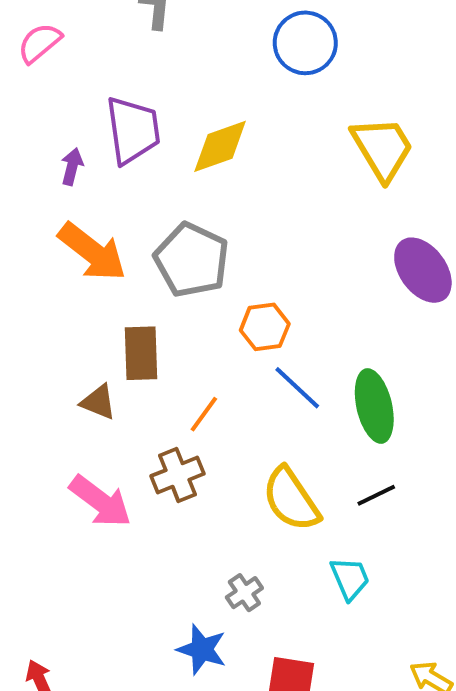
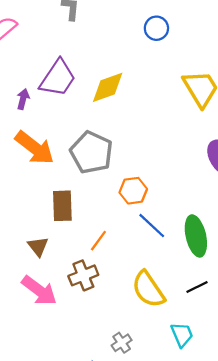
blue circle: (305, 43) -> (156, 28), size x0.7
purple trapezoid: (133, 130) -> (58, 78), turned 42
brown triangle: (98, 402) -> (38, 246), moved, turned 30

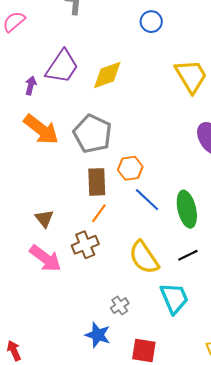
brown rectangle: (62, 206) -> (97, 182), moved
cyan trapezoid: (182, 335) -> (174, 298), size x1.4

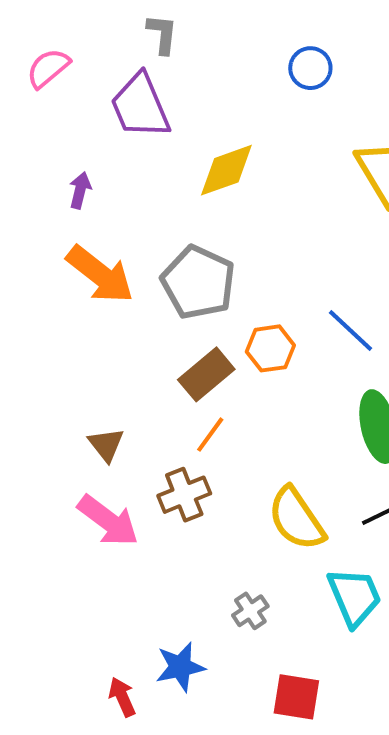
purple trapezoid: (62, 67) -> (140, 106), moved, turned 123
brown rectangle: (97, 182) -> (206, 374), turned 52
blue line: (147, 200) -> (350, 330), moved
blue star: (98, 335) -> (180, 667), moved, turned -30
red arrow: (14, 351) -> (122, 697), moved

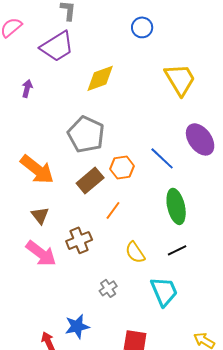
purple trapezoid: (140, 106) -> (57, 46), turned -99
orange arrow: (100, 274) -> (37, 169), moved
orange line: (210, 435) -> (113, 210), moved
yellow semicircle: (296, 519) -> (135, 252), size x0.7
gray cross: (250, 611) -> (108, 288), moved

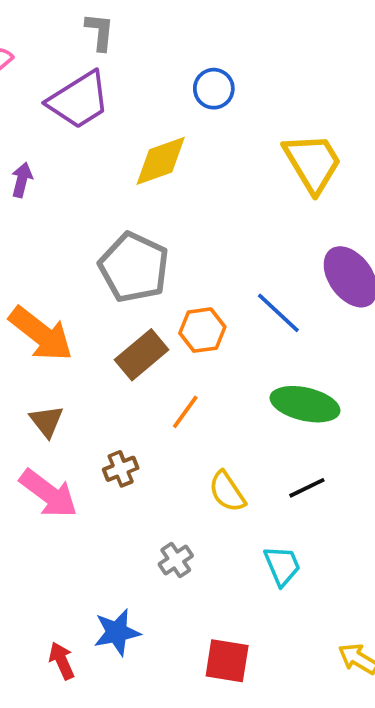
blue circle: (142, 27) -> (214, 89), moved
green ellipse: (176, 206) -> (305, 404), turned -64
brown cross: (79, 240) -> (121, 469), size x0.7
cyan trapezoid: (164, 291) -> (282, 566), size x0.7

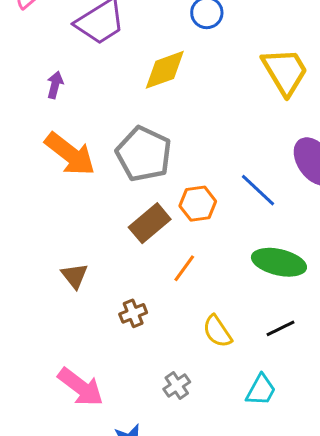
orange arrow: (41, 334) -> (70, 154), moved
pink arrow: (48, 494) -> (81, 387), moved
cyan trapezoid: (282, 566) -> (261, 390), turned 52

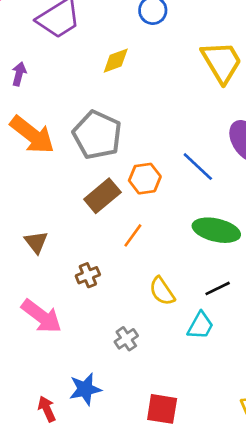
yellow diamond: (165, 70) -> (116, 61), size x0.7
pink arrow: (81, 387) -> (42, 316), moved
cyan trapezoid: (261, 390) -> (200, 326), moved

